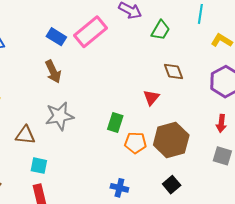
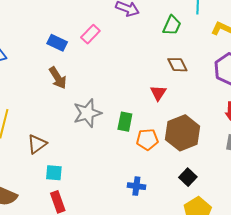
green trapezoid: (160, 30) -> (172, 25), moved
pink rectangle: (90, 32) -> (90, 34), size x0.6
gray star: (60, 116) -> (87, 113), moved
brown triangle: (25, 135) -> (37, 144), turned -35

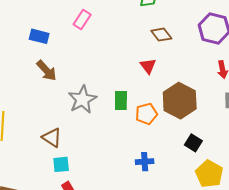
pink rectangle: (90, 34) -> (82, 20), moved
brown triangle: (37, 144) -> (52, 138), moved, turned -40

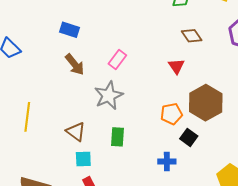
pink rectangle: (82, 20) -> (117, 60), moved
green rectangle: (121, 101) -> (117, 137), moved
black square: (193, 143) -> (189, 137), moved

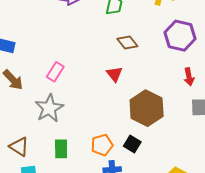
orange pentagon: (172, 114) -> (102, 145), moved

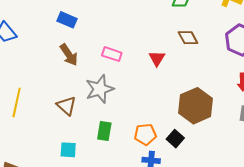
pink rectangle: (55, 72) -> (112, 54), turned 66
red triangle: (114, 74) -> (157, 58), moved
brown triangle: (19, 147) -> (66, 106), moved

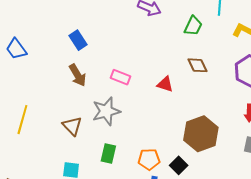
blue rectangle: (67, 20) -> (78, 40), turned 30
red triangle: (157, 58) -> (165, 84), turned -48

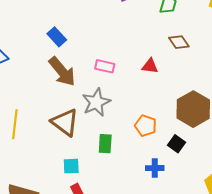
brown arrow: (78, 75) -> (62, 71), size x1.4
brown triangle: (72, 126) -> (65, 122), size x1.4
orange pentagon: (149, 159) -> (146, 126), moved, turned 30

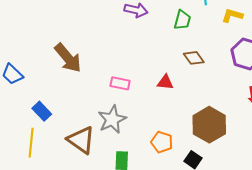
blue rectangle: (57, 37) -> (42, 111), moved
brown arrow: (62, 71) -> (68, 58), moved

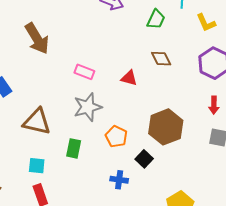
yellow L-shape: (232, 15) -> (206, 23), turned -140
gray star: (112, 119) -> (88, 107), moved
brown triangle: (81, 140) -> (37, 122), turned -32

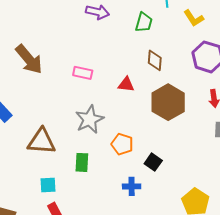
brown diamond: (161, 59) -> (155, 60), turned 40
pink rectangle: (84, 72) -> (83, 73), moved
brown hexagon: (166, 127) -> (168, 102), moved

